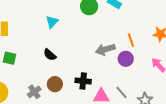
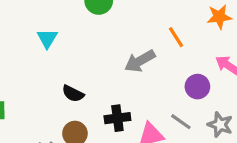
black semicircle: (50, 55) -> (73, 94), moved
purple circle: (126, 59) -> (197, 87), moved

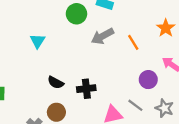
orange star: (219, 17) -> (166, 28), turned -30
gray arrow: (140, 61) -> (102, 36), moved
black cross: (117, 118) -> (86, 89), moved

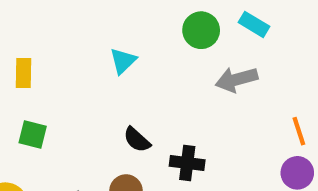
orange line: (133, 42) -> (299, 131), moved

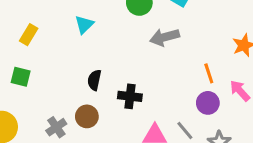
yellow rectangle: (23, 73) -> (29, 35), moved, turned 30
black semicircle: (137, 140) -> (94, 80), turned 60

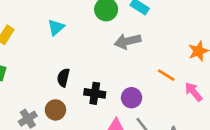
orange line: (209, 73) -> (166, 75), turned -42
purple circle: (208, 103) -> (132, 98), moved

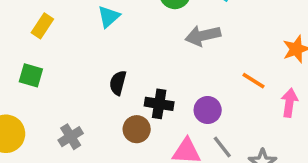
pink arrow: (194, 92) -> (289, 103), turned 48
brown circle: (55, 110) -> (137, 129), moved

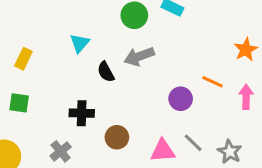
gray arrow: (203, 36) -> (139, 56), moved
black semicircle: (118, 83) -> (106, 72), moved, turned -35
black cross: (159, 104) -> (82, 113), moved
purple circle: (208, 110) -> (181, 99), moved

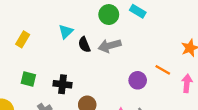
black semicircle: (106, 72) -> (84, 45), moved
green square: (19, 103) -> (28, 79), moved

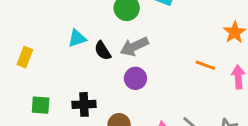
cyan triangle: (66, 32) -> (77, 38), turned 35
purple circle: (138, 80) -> (135, 78), moved

